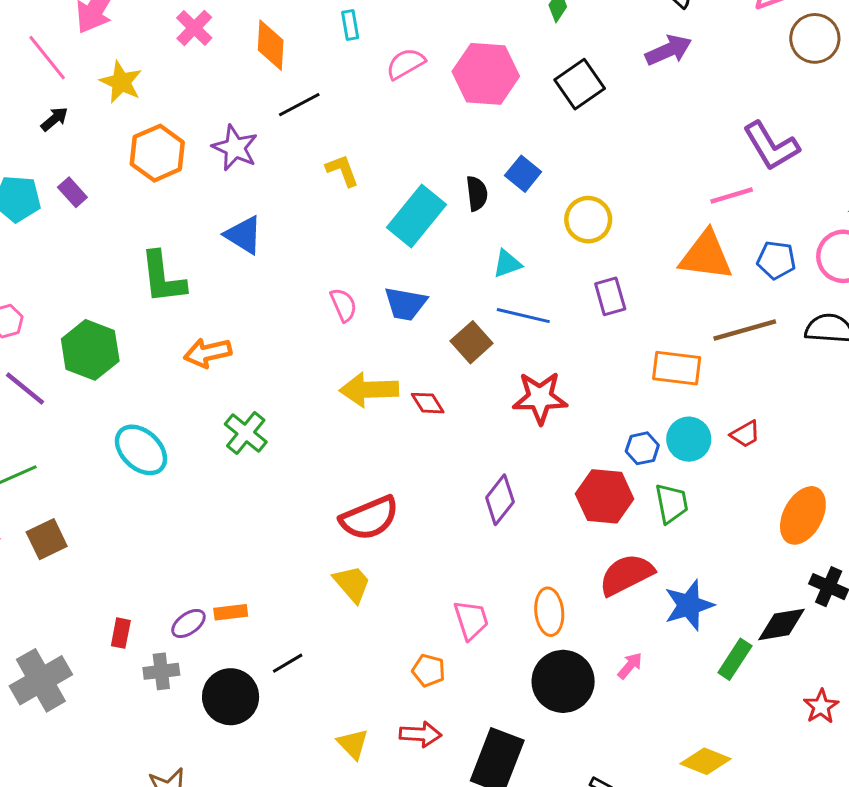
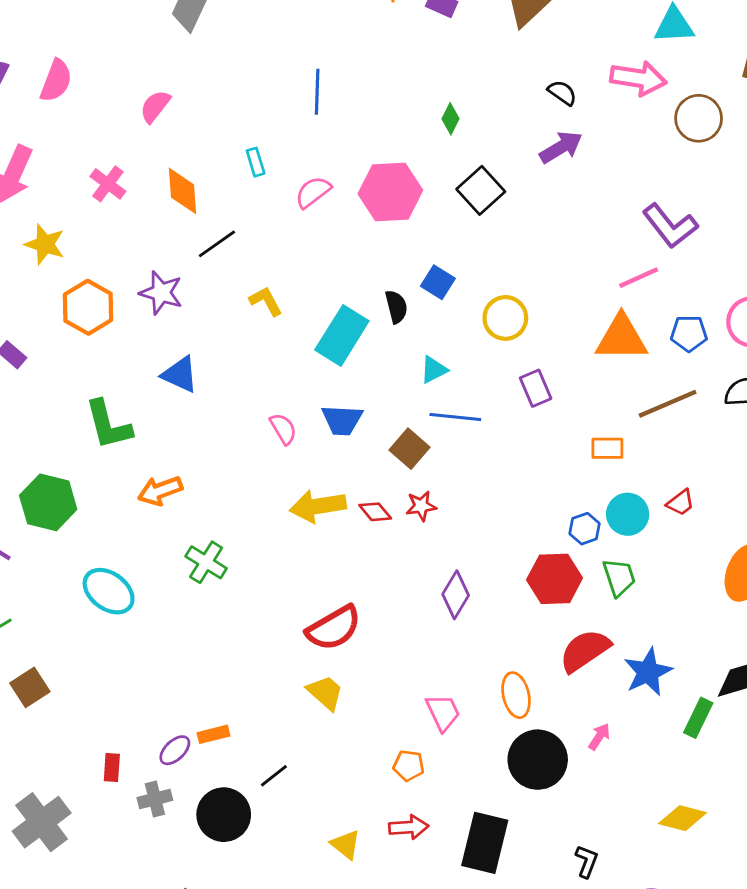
orange rectangle: (677, 368) -> (607, 448), size x0.7
red star: (540, 398) -> (421, 506), moved, size x0.6

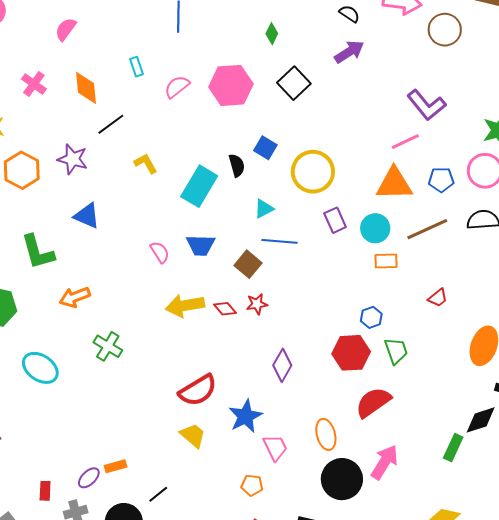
yellow circle: (505, 318) -> (313, 172), size x1.4
cyan circle: (628, 514) -> (375, 228), moved
blue star: (648, 672) -> (245, 416), moved
pink arrow: (599, 737) -> (385, 462), size x1.8

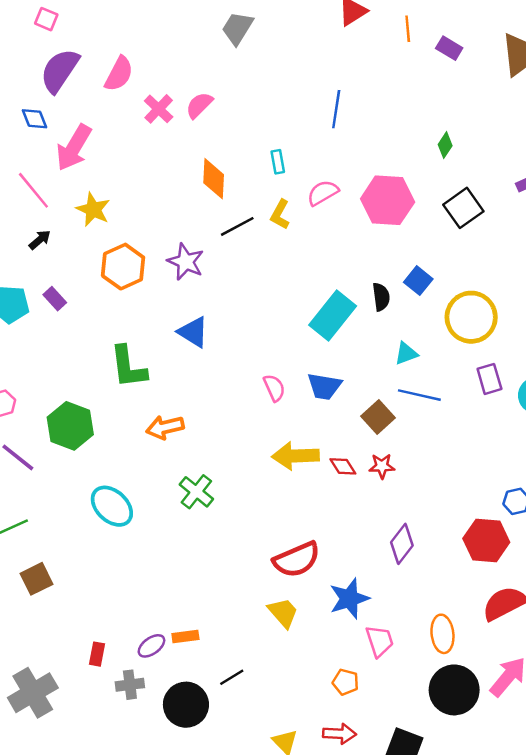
pink cross: (34, 84) -> (159, 109), moved
yellow L-shape: (146, 163) -> (280, 214), moved, turned -130

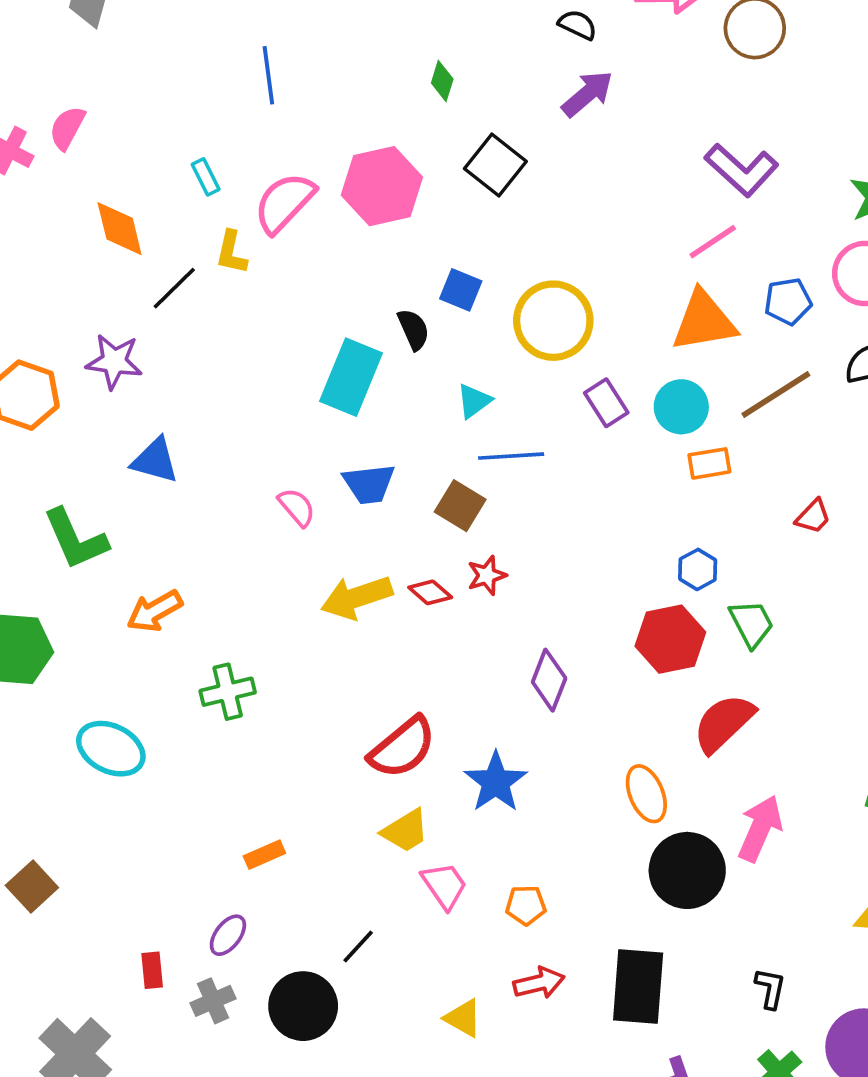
pink semicircle: (323, 193) -> (284, 203), size x1.4
green cross: (196, 492) -> (228, 692), turned -36
yellow trapezoid: (283, 613) -> (405, 831), turned 116
orange rectangle: (185, 636) -> (264, 855), moved
pink trapezoid: (380, 641) -> (444, 886), moved

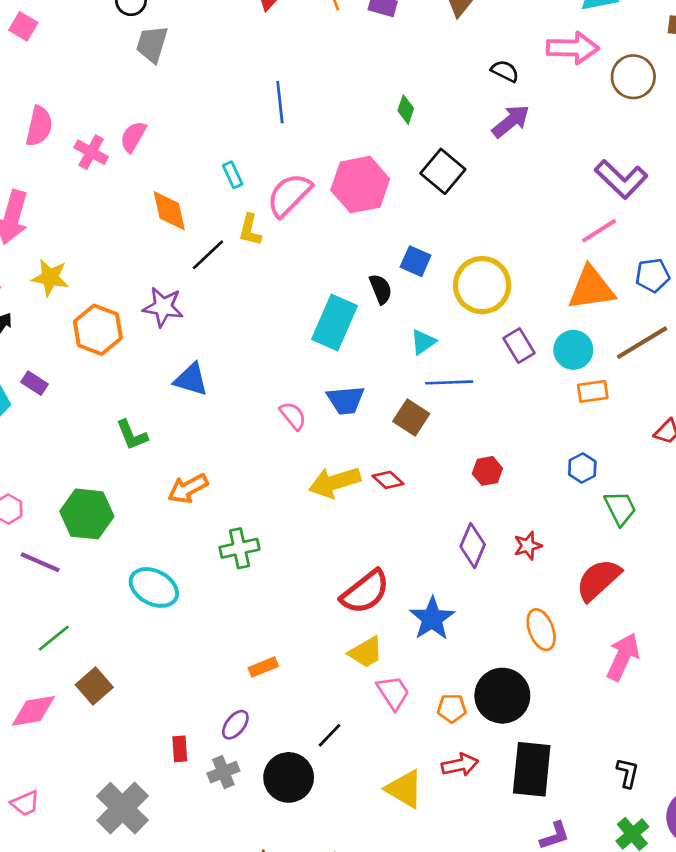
green L-shape: (75, 539) -> (132, 435), size x0.7
red star: (487, 575) -> (528, 546), moved
red hexagon: (670, 639) -> (487, 471), moved, size x0.6
black circle: (687, 870) -> (502, 696), moved
yellow triangle: (463, 1018) -> (404, 789), size x1.4

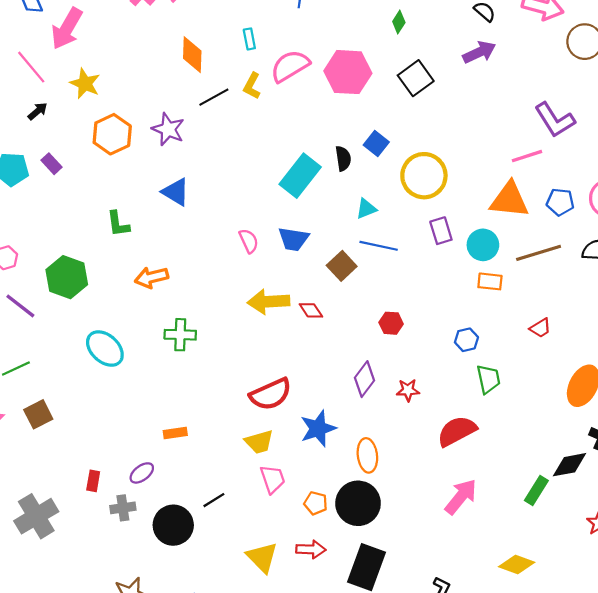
orange ellipse: (541, 630) -> (367, 455), moved

